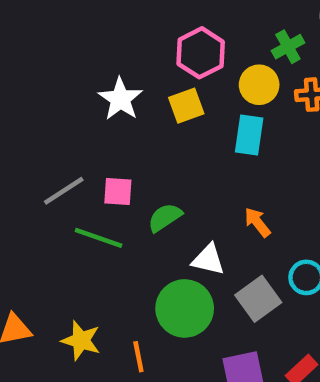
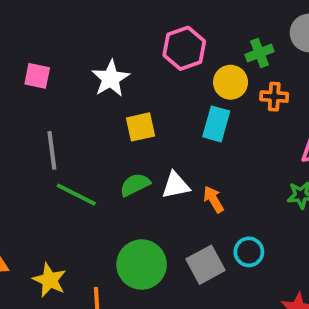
yellow square: (186, 106) -> (141, 127), moved
gray line: (64, 191) -> (52, 150), turned -72
pink square: (118, 191) -> (37, 76), moved
white triangle: (208, 260) -> (176, 185), moved, turned -32

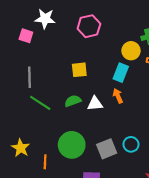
pink hexagon: (184, 48) -> (89, 26), moved
white star: (111, 79) -> (45, 19), moved, turned 30
orange arrow: (213, 199) -> (118, 96), moved

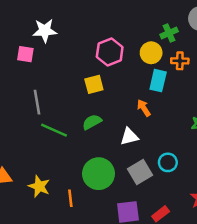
pink hexagon: (89, 26) -> (110, 52), moved
cyan rectangle: (121, 73) -> (158, 81), moved
white triangle: (95, 104) -> (129, 137), moved

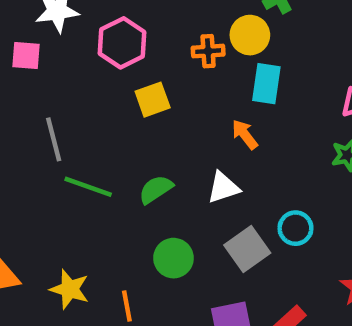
pink hexagon: (110, 52) -> (122, 43), moved
orange cross: (180, 61) -> (208, 51), moved
green semicircle: (92, 122) -> (156, 189), moved
green circle: (98, 174) -> (173, 258), size x0.7

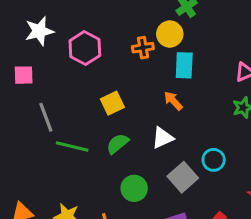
pink square: (26, 55) -> (24, 75), moved
yellow square: (153, 100) -> (112, 103), moved

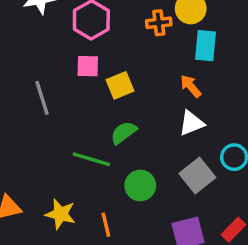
pink square: (24, 75) -> (88, 66), moved
white triangle: (162, 138) -> (191, 123), moved
green line: (72, 147) -> (91, 159), moved

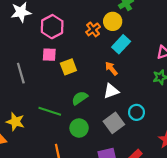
orange cross: (159, 23) -> (93, 29), turned -32
cyan rectangle: (206, 46) -> (121, 44), turned 36
green semicircle: (124, 133) -> (80, 98), moved
yellow star: (61, 214) -> (15, 122), moved

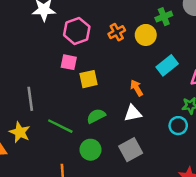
orange cross: (93, 29) -> (117, 32), moved
cyan rectangle: (121, 44) -> (167, 65), moved
gray line: (21, 73) -> (30, 99), moved
cyan circle: (136, 112) -> (178, 126), moved

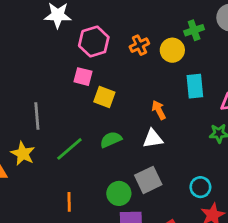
cyan rectangle: (167, 65) -> (195, 86), turned -60
yellow square: (89, 79) -> (104, 97), turned 30
green line: (60, 126) -> (69, 149), turned -70
cyan circle: (178, 126) -> (200, 187), moved
green circle: (91, 150) -> (119, 193), moved

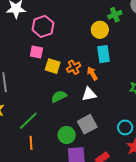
orange cross: (139, 45) -> (74, 67), moved
cyan rectangle: (195, 86) -> (103, 54), moved
green line: (69, 149) -> (28, 121), moved

